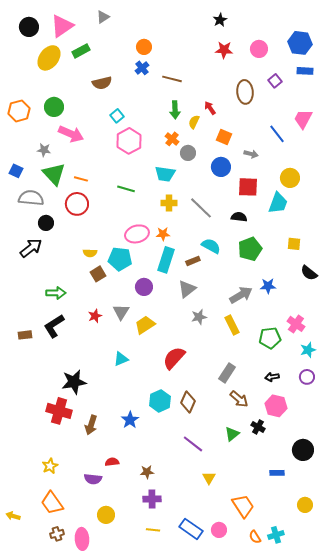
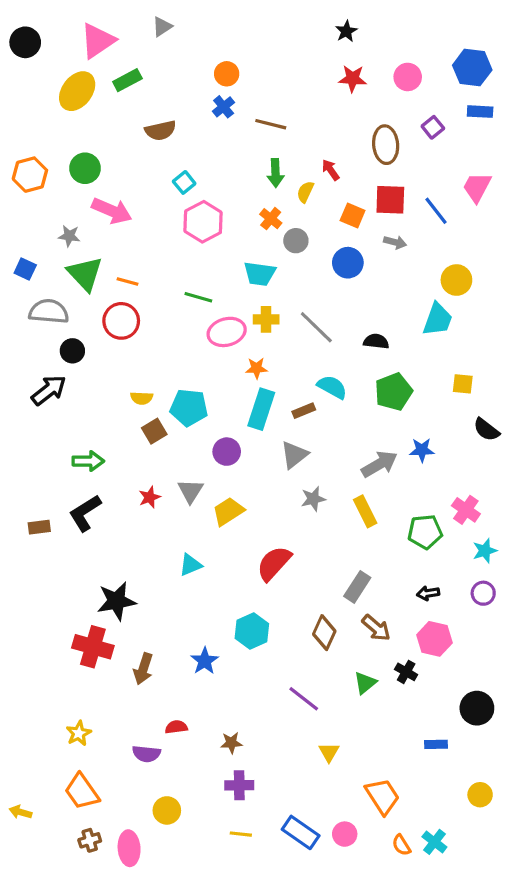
black circle: (29, 27) -> (25, 42), moved
red square: (248, 187) -> (390, 200), moved
pink ellipse: (137, 234) -> (227, 332), moved
brown diamond: (188, 402) -> (324, 633), moved
cyan cross: (276, 535) -> (434, 842), turned -35

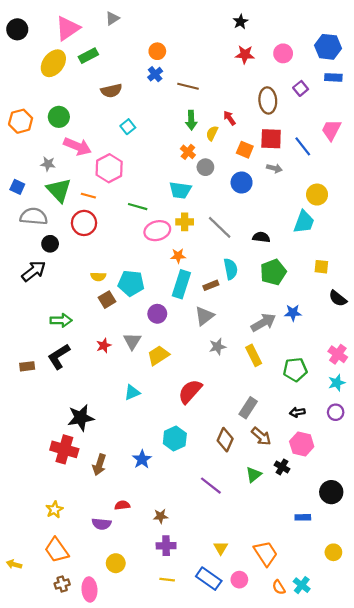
pink hexagon: (203, 222) -> (109, 168), moved
cyan semicircle: (332, 387) -> (231, 269), turned 50
pink cross: (466, 510) -> (338, 354), moved
yellow triangle: (329, 752) -> (221, 548), moved

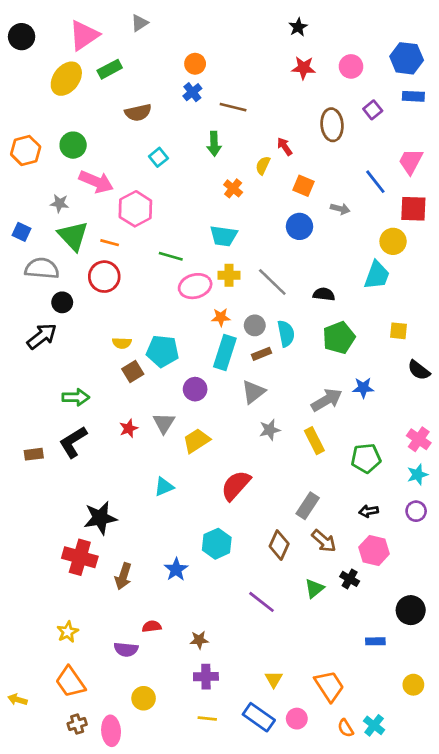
green arrow: (191, 120) -> (214, 144), moved
red square: (271, 139) -> (413, 209), moved
gray circle: (205, 167) -> (255, 325), moved

